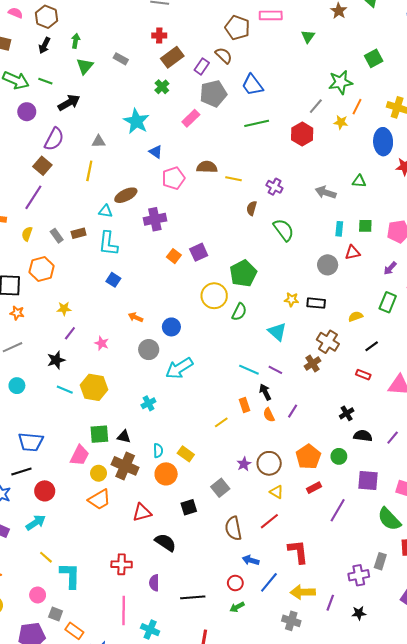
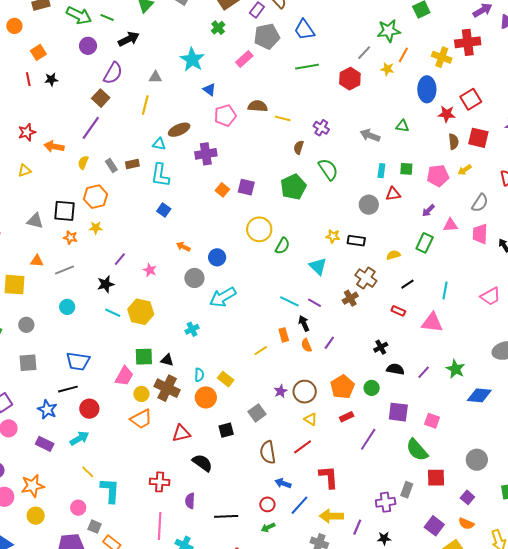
purple square: (199, 252) -> (246, 187), turned 36
green pentagon: (243, 273) -> (293, 187), moved
yellow star: (64, 309) -> (96, 228), moved

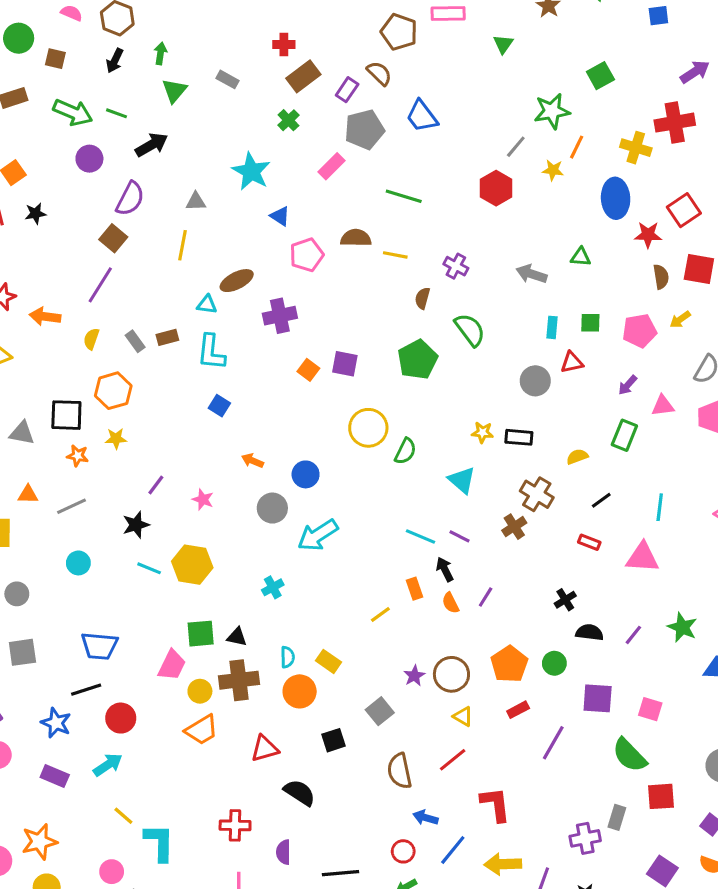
green line: (307, 67) -> (404, 196), moved, turned 30
brown cross: (167, 388) -> (239, 680), turned -30

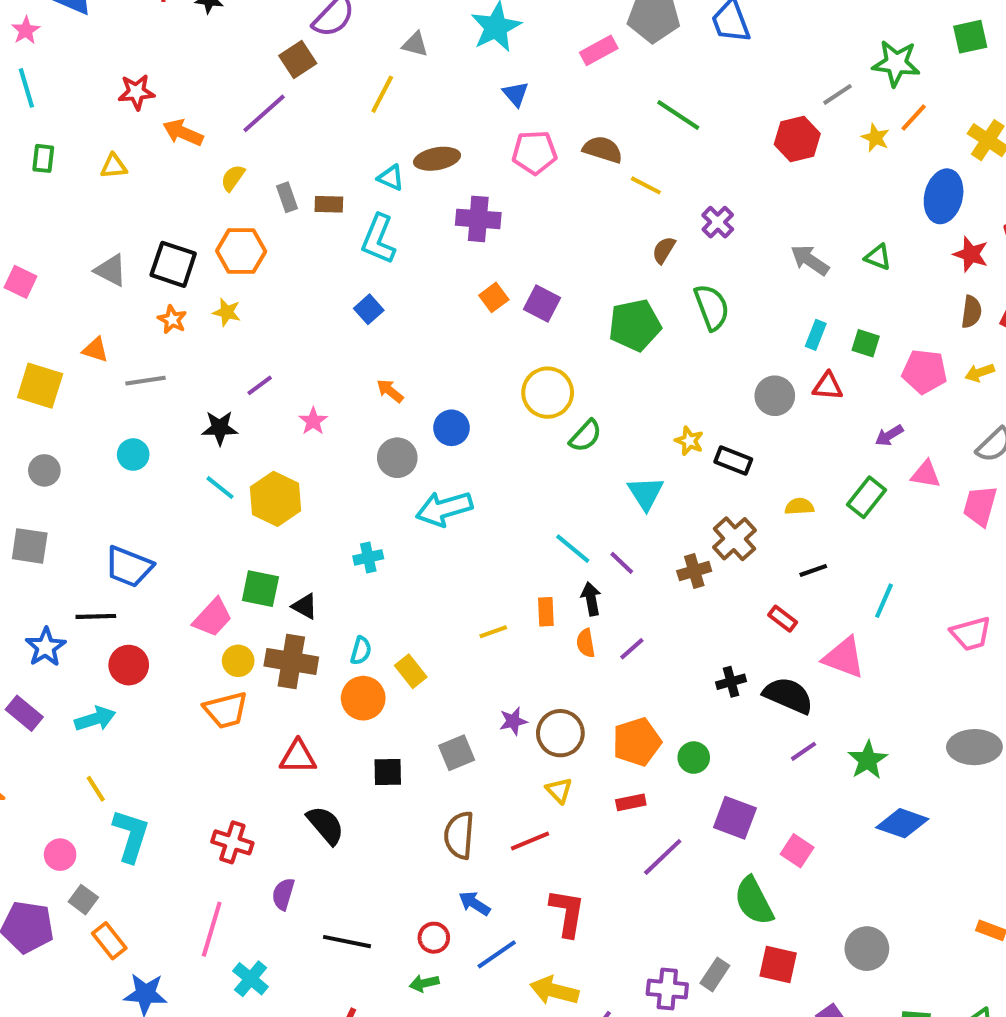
black semicircle: (589, 632) -> (788, 695), moved, size x1.4

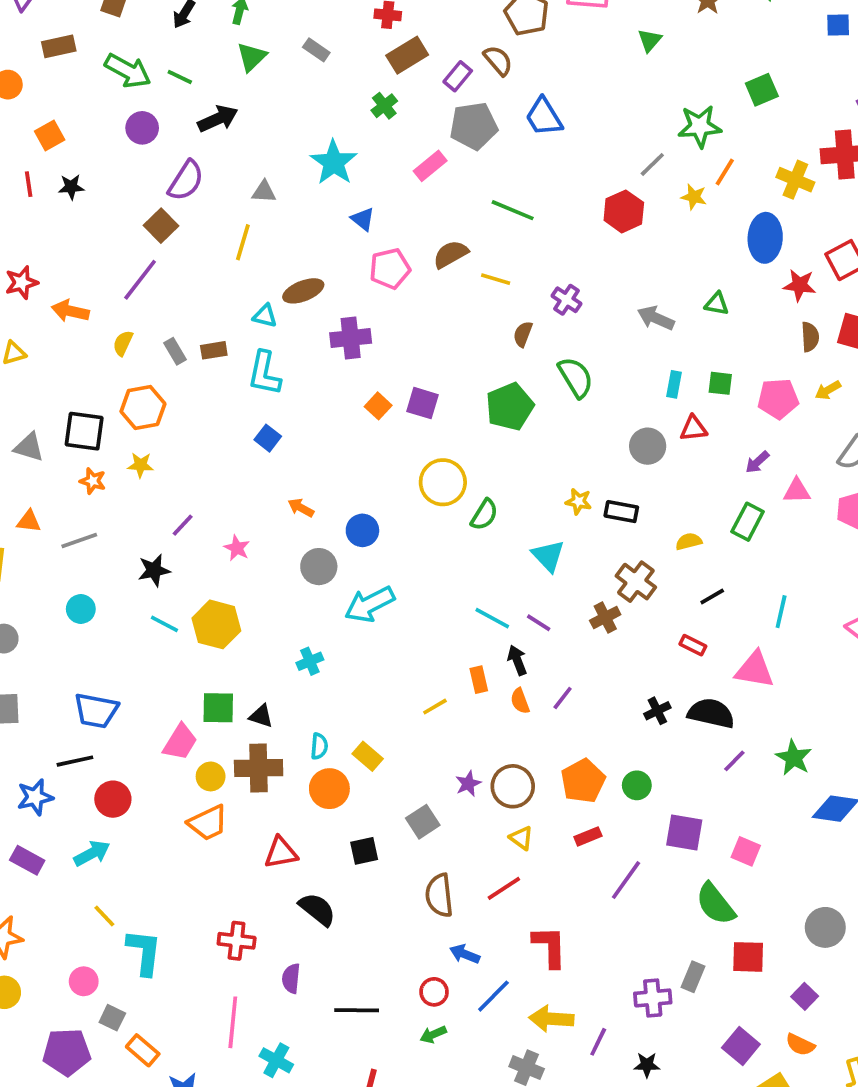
brown semicircle: (603, 150) -> (451, 254), turned -36
blue star: (46, 647) -> (35, 797), turned 30

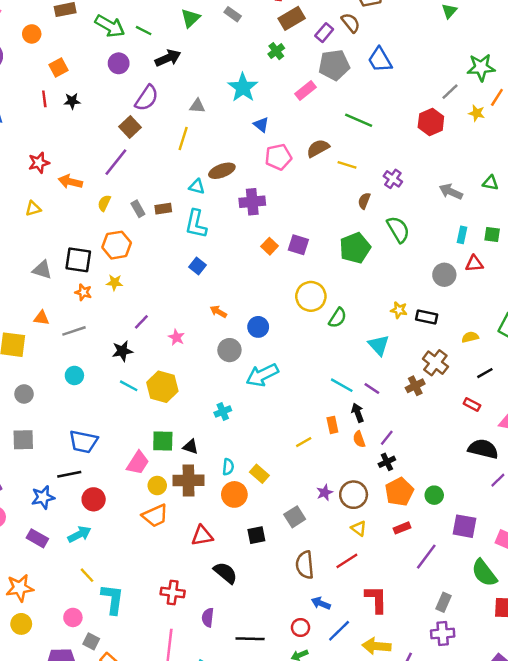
black cross: (657, 711) -> (387, 462), moved
gray rectangle: (693, 977) -> (444, 602), moved

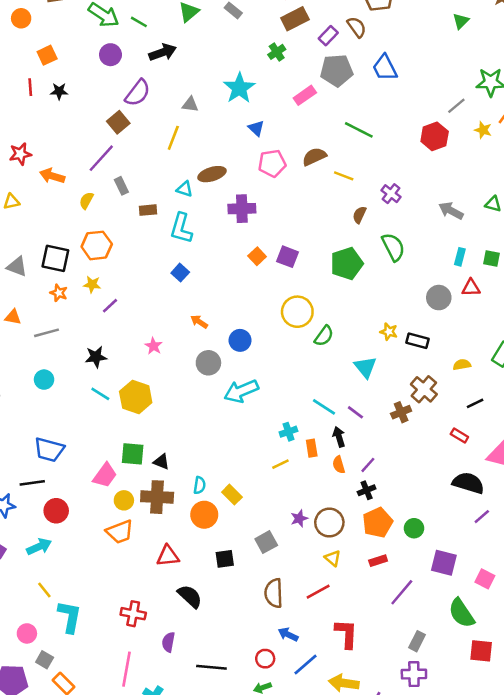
gray rectangle: (138, 209) -> (121, 186), moved
purple line: (141, 322) -> (110, 306), moved
cyan cross: (223, 412) -> (288, 432), moved

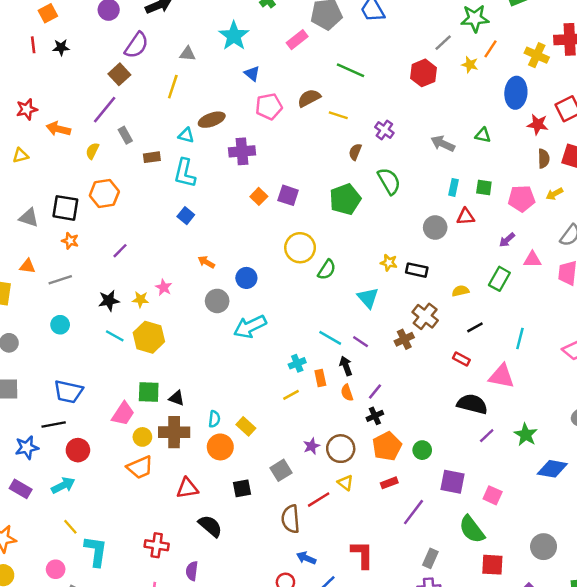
yellow star: (92, 284) -> (140, 299), moved
red line: (318, 592) -> (319, 500), moved

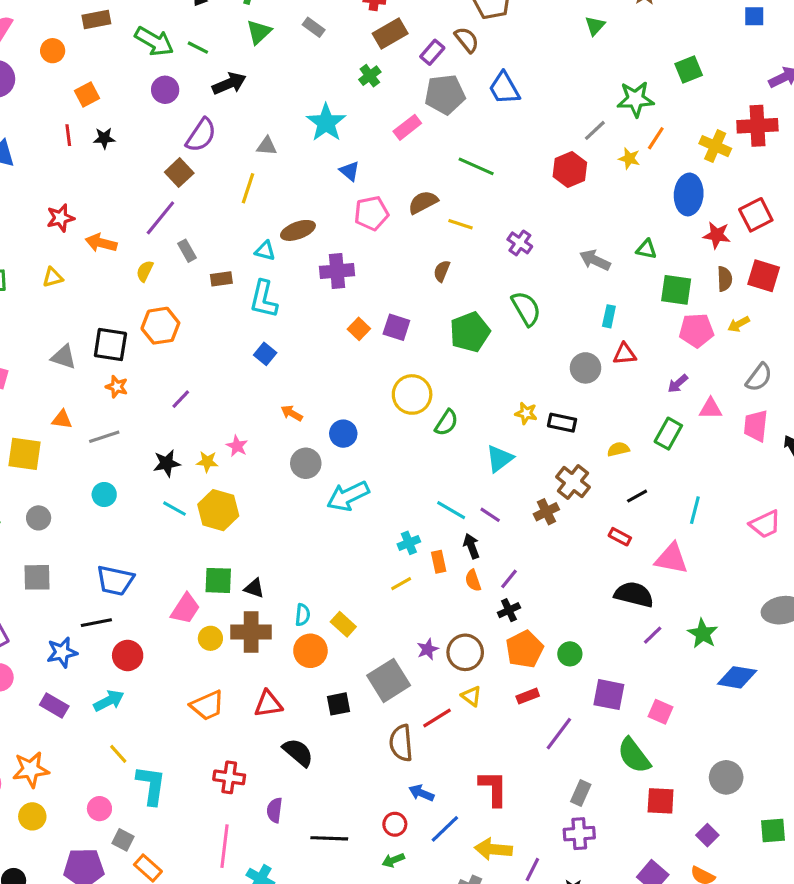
brown semicircle: (355, 152) -> (442, 271), moved
green square: (484, 188) -> (676, 290), moved, size x1.5
cyan triangle: (368, 298) -> (500, 459), turned 35
orange trapezoid: (140, 467) -> (207, 705), moved
gray square: (281, 470) -> (389, 680), size x1.5

